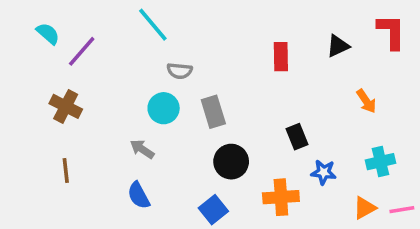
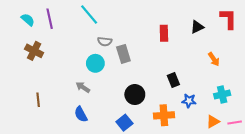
purple line: (82, 51) -> (50, 19), moved, turned -54
brown cross: (66, 106) -> (34, 51), moved
gray rectangle: (213, 112) -> (123, 54), moved

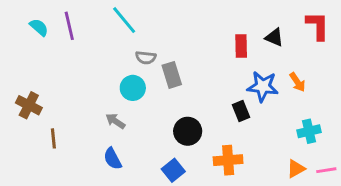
black triangle: (197, 27) -> (274, 37), turned 48
red rectangle: (164, 33) -> (241, 46), moved
brown cross: (34, 51) -> (29, 105), moved
blue star: (189, 101) -> (263, 86), moved, size x1.5

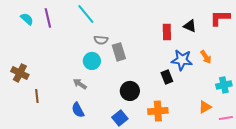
red L-shape: (318, 26) -> (220, 18), turned -90
cyan cross: (309, 131) -> (224, 85), moved
orange triangle: (296, 169) -> (205, 107), moved

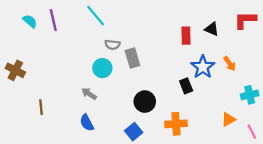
blue star: (182, 60) -> (203, 67), turned 30
brown cross: (20, 73) -> (15, 70), moved
pink line: (226, 118) -> (252, 132), turned 72

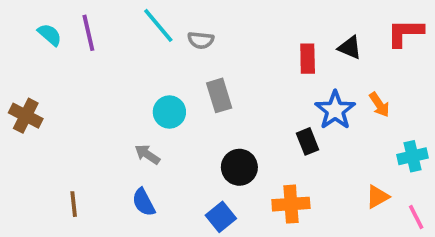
gray semicircle: (112, 45) -> (201, 40), moved
brown line: (41, 107) -> (74, 204), moved

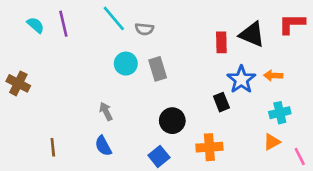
black triangle: (350, 48) -> (252, 34), size x1.5
orange arrow: (379, 105) -> (273, 76), turned 126
cyan circle: (169, 112) -> (126, 64), moved
gray arrow: (147, 154) -> (106, 111), turned 30
cyan cross: (412, 156) -> (280, 113), moved

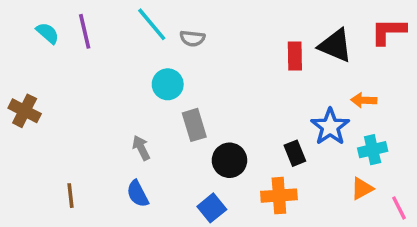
gray rectangle: (158, 69) -> (194, 125), moved
blue star: (241, 79) -> (330, 127), moved
black rectangle: (221, 102) -> (295, 153), moved

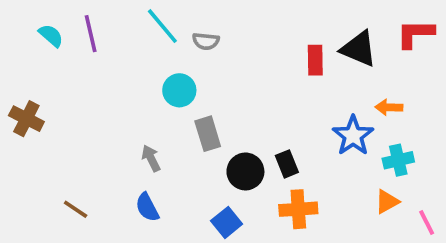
black rectangle: (295, 153) -> (287, 164), moved
brown line: (71, 196) -> (76, 209), turned -50

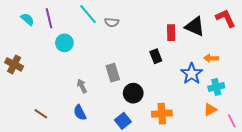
red L-shape: (415, 34) -> (226, 18), turned 65
cyan circle: (179, 90) -> (64, 43), moved
black rectangle: (287, 164) -> (156, 56), moved

